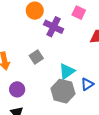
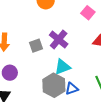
purple cross: (54, 27) -> (59, 39), moved
blue triangle: (87, 84) -> (72, 89), moved

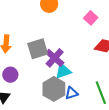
purple cross: (59, 39) -> (55, 58), moved
gray square: (36, 46) -> (38, 49), size x1.5

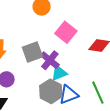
pink square: (91, 18) -> (66, 32), moved, size x1.5
blue triangle: (72, 93) -> (69, 95), size x1.5

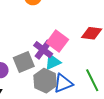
pink square: (66, 32) -> (57, 41), moved
gray square: (32, 52) -> (24, 62), moved

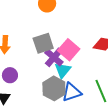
gray square: (24, 62) -> (43, 43), moved
cyan triangle: (53, 62) -> (63, 70), turned -30

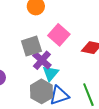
pink square: (69, 50) -> (59, 35), moved

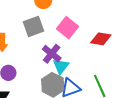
gray square: (31, 46) -> (33, 26), moved

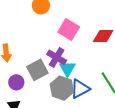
gray square: (33, 26) -> (37, 70), moved

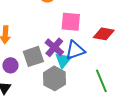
pink square: (69, 29) -> (71, 22), turned -35
blue triangle: (80, 89) -> (75, 50), moved

